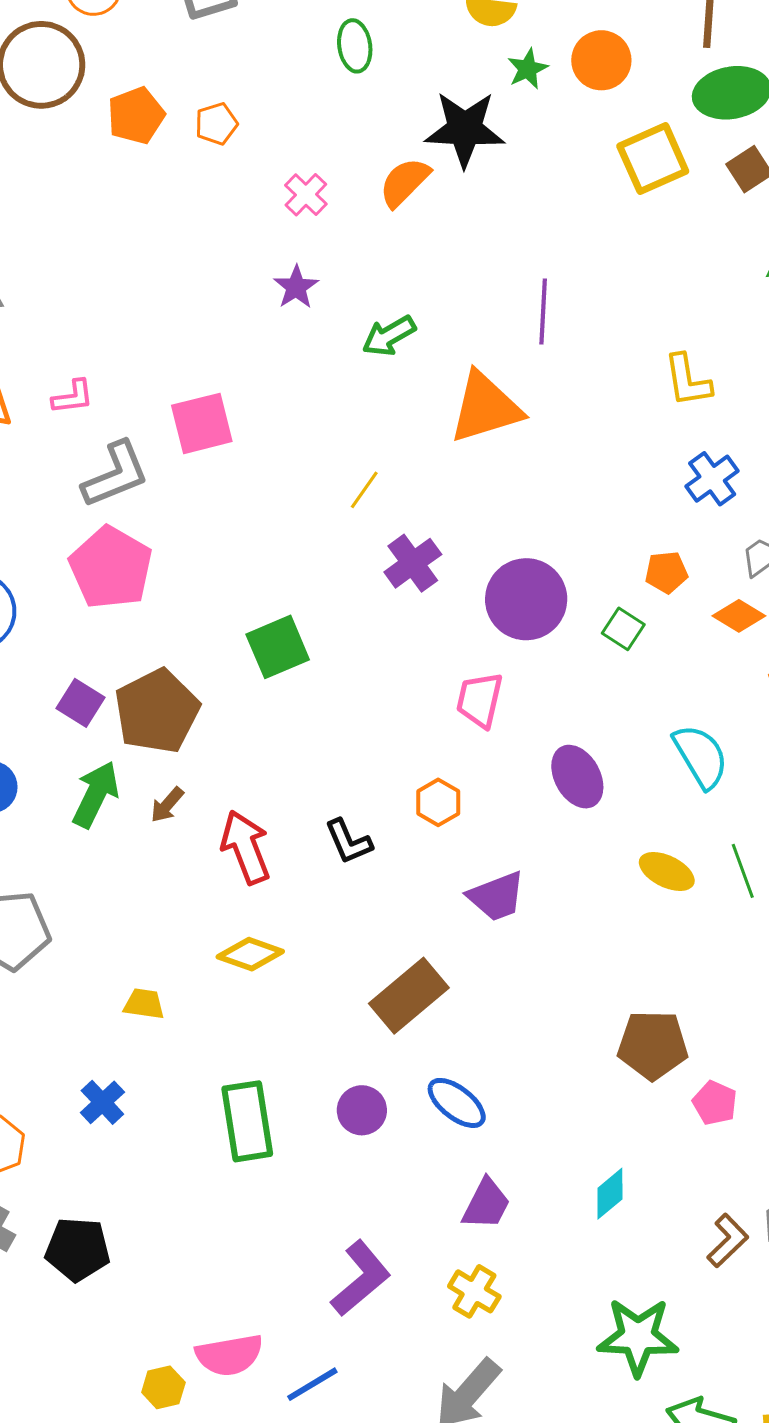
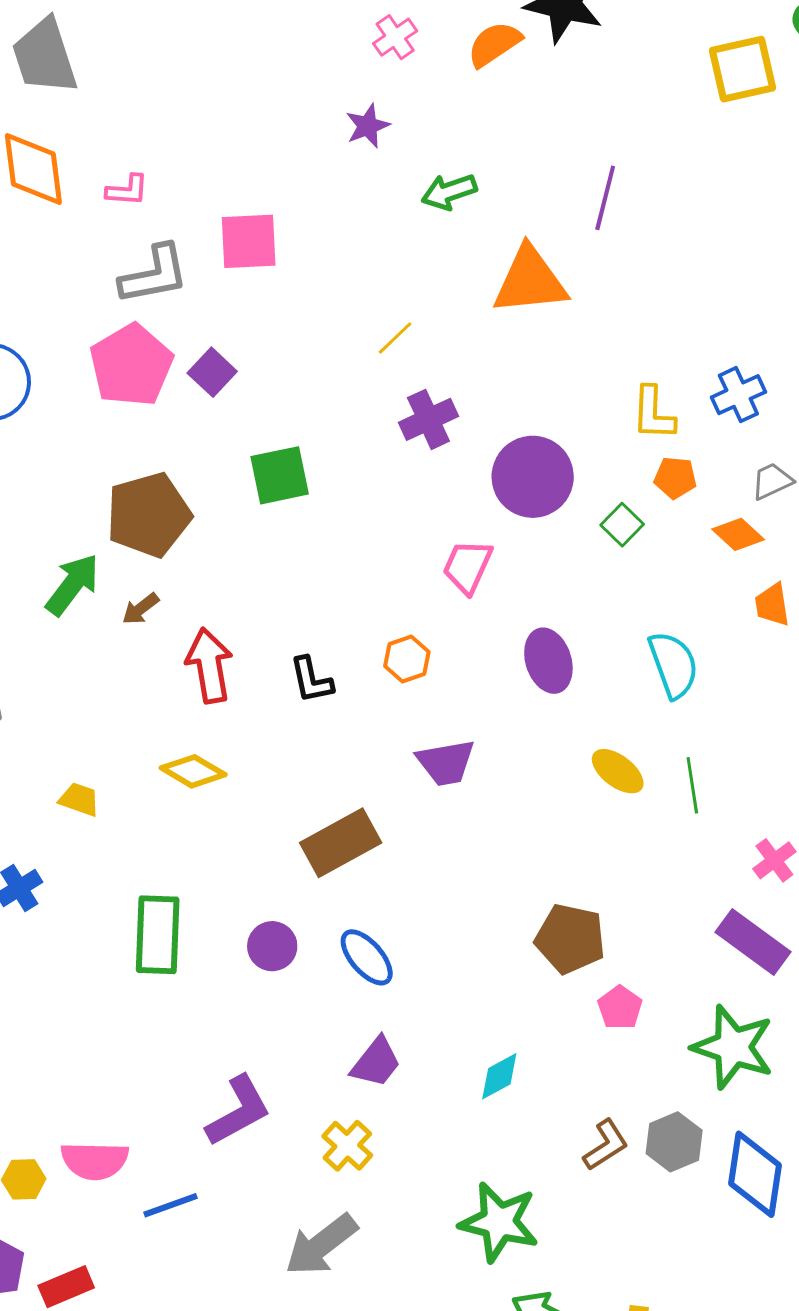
yellow L-shape: (688, 380) -> (653, 413), moved
purple square: (80, 703) -> (212, 372), moved

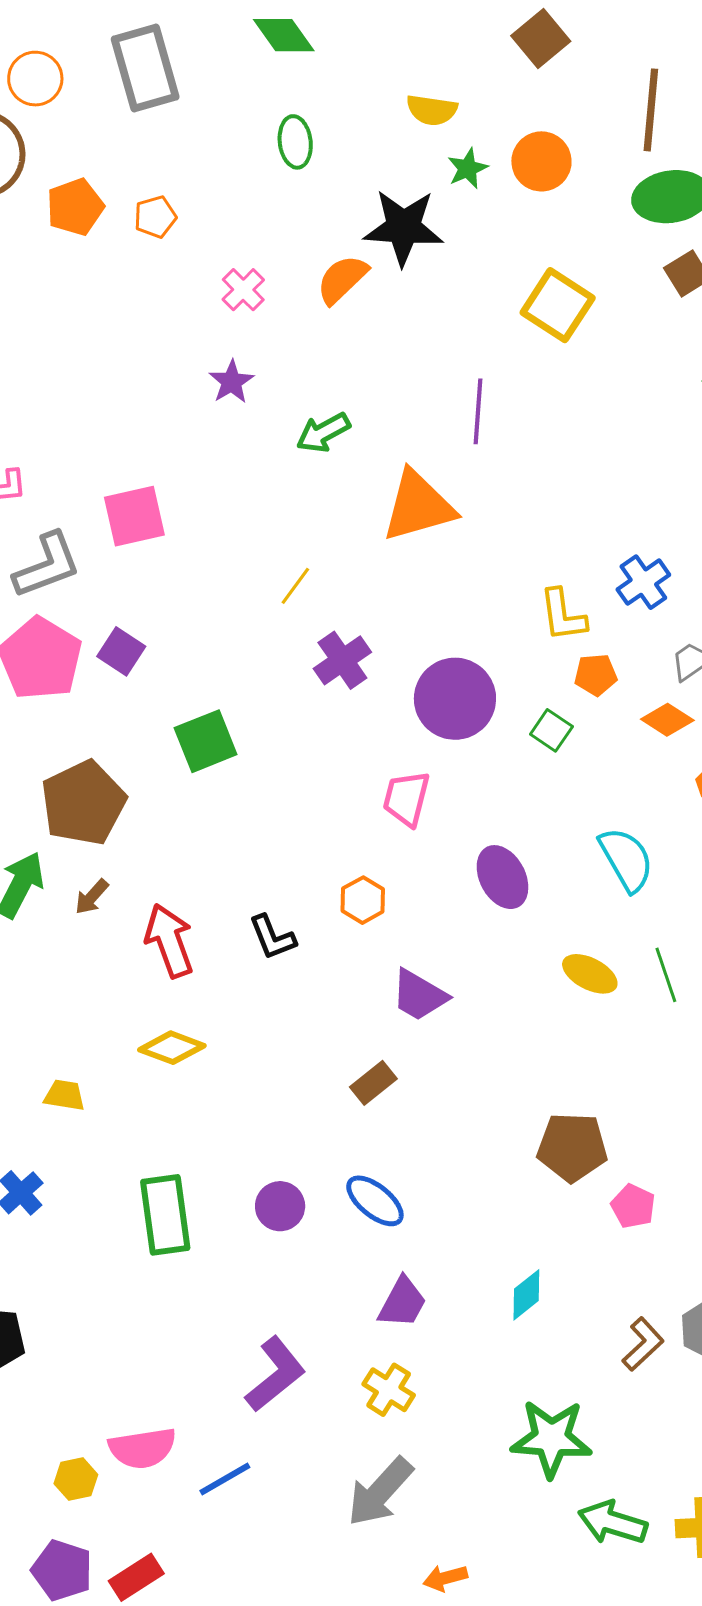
yellow square: (743, 69) -> (558, 305), moved, turned -34
purple trapezoid: (446, 763) -> (419, 995), turned 50
brown rectangle: (341, 843) -> (373, 1083), moved, size x0.6

